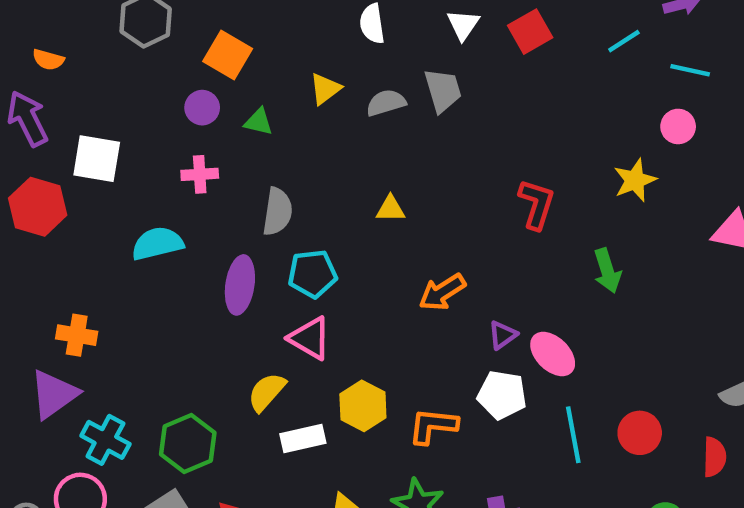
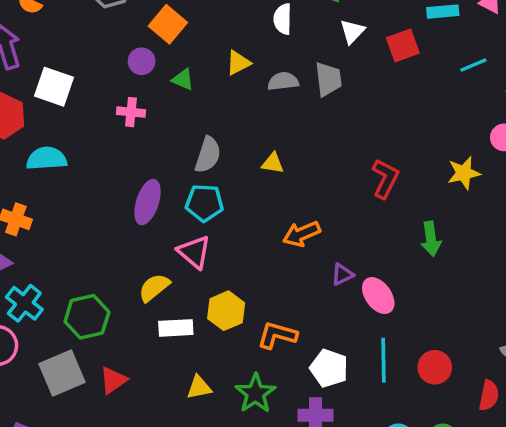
gray semicircle: (277, 212) -> (208, 155), moved
cyan semicircle: (157, 244) -> (47, 159), moved
white pentagon: (502, 395) -> (329, 368), moved

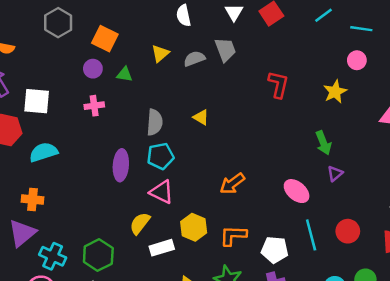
yellow triangle: (273, 163) -> (201, 117), turned 35
red L-shape: (385, 179) -> (278, 84), moved
orange arrow: (302, 234) -> (232, 184), moved
purple triangle: (342, 274) -> (335, 173), moved

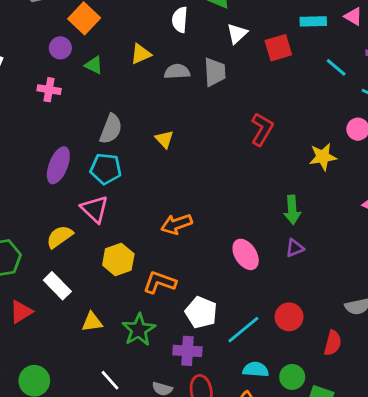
cyan line: (324, 15) -> (336, 67), turned 60
cyan line: (311, 235) -> (243, 330), moved, turned 48
white rectangle: (162, 248) -> (57, 286), moved, turned 45

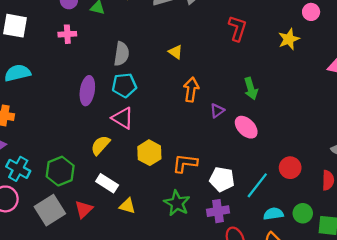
yellow triangle: (164, 139) -> (176, 52), moved
green arrow: (292, 210) -> (251, 89), moved
orange arrow: (176, 224) -> (191, 90), moved, turned 130
purple triangle: (295, 248) -> (217, 111), moved
yellow triangle: (92, 322) -> (127, 206), moved, turned 36

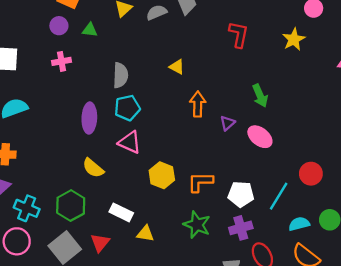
yellow semicircle: (100, 145) -> (93, 168), moved, turned -85

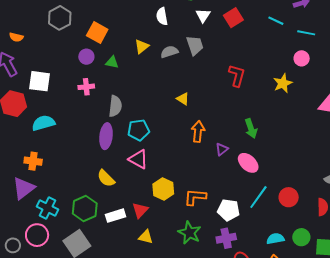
gray semicircle: (120, 75) -> (115, 106), moved
cyan line: (279, 196) -> (258, 197), moved
white rectangle: (121, 212) -> (116, 216), moved, turned -48
red triangle: (100, 243) -> (140, 210), moved

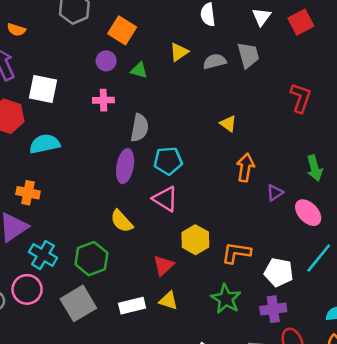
white rectangle: (116, 216) -> (132, 306), moved

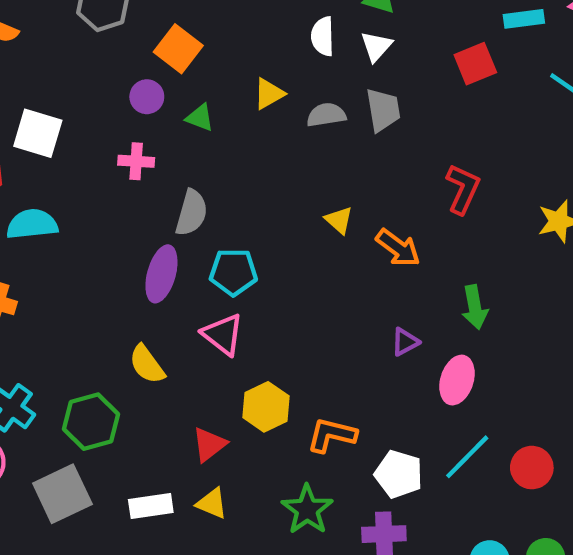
white triangle: (261, 17) -> (376, 46), moved
orange arrow: (245, 168) -> (398, 248), moved, turned 112
pink ellipse: (308, 213) -> (457, 380), turned 56

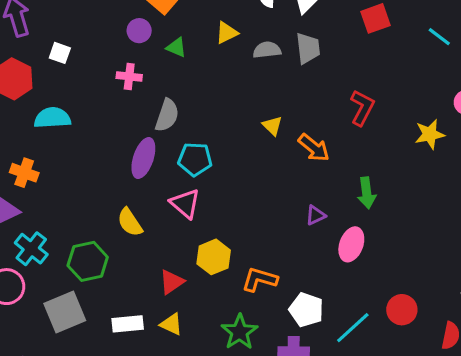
white square: (38, 133) -> (60, 53), size x0.6
cyan line: (467, 457) -> (353, 328), moved

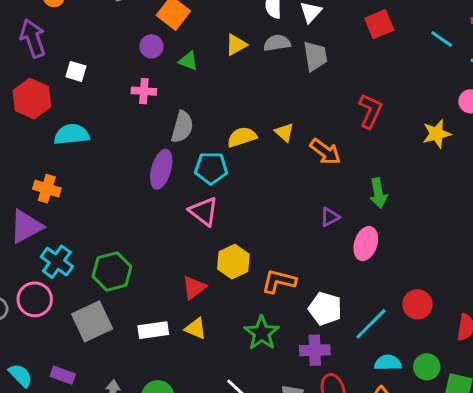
gray semicircle: (267, 50) -> (277, 43), moved
yellow semicircle: (130, 222) -> (242, 137), moved, turned 108

